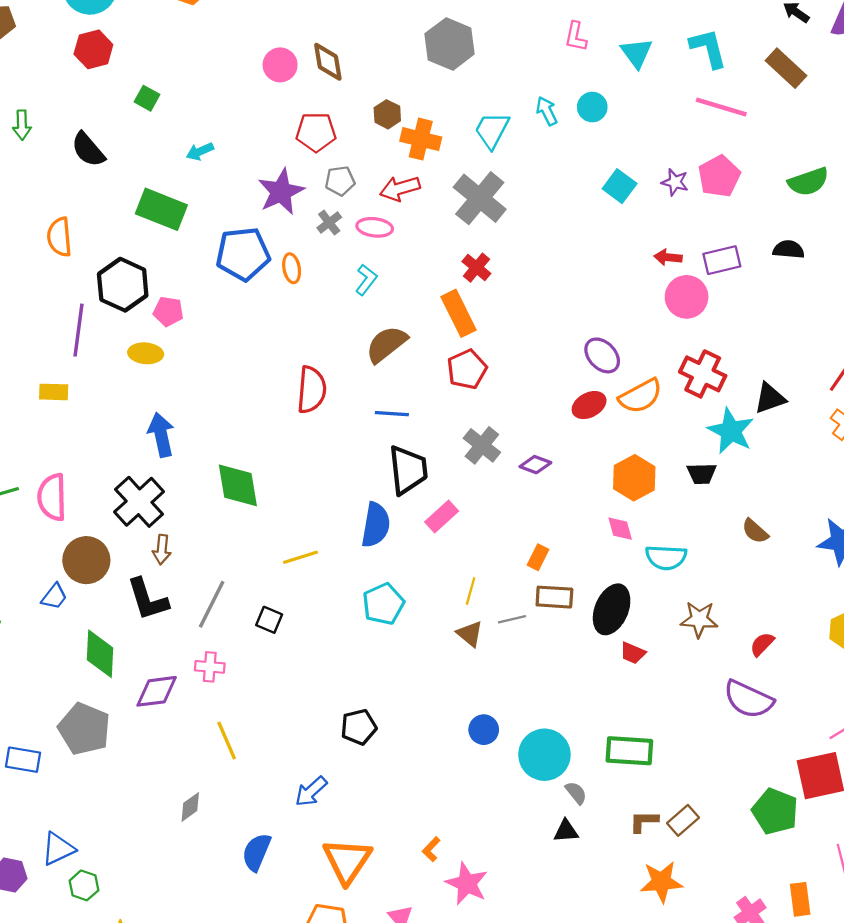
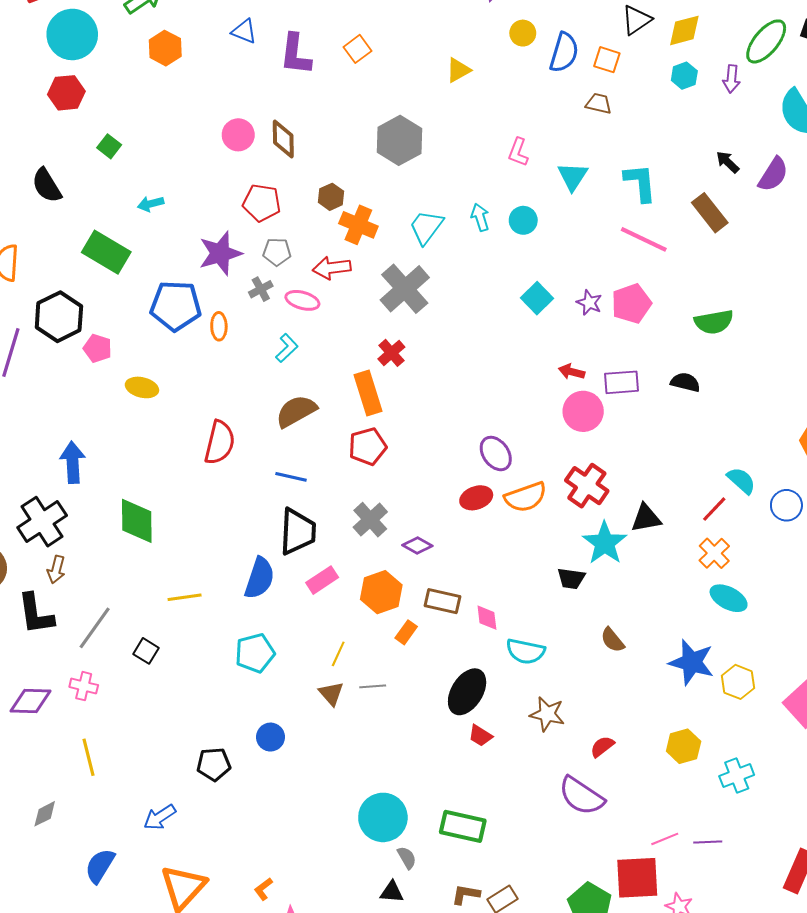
yellow ellipse: (146, 353) -> (142, 387), moved
orange hexagon: (634, 478) -> (381, 592), moved
brown rectangle: (554, 597) -> (443, 601), moved
blue circle: (484, 730) -> (271, 737), moved

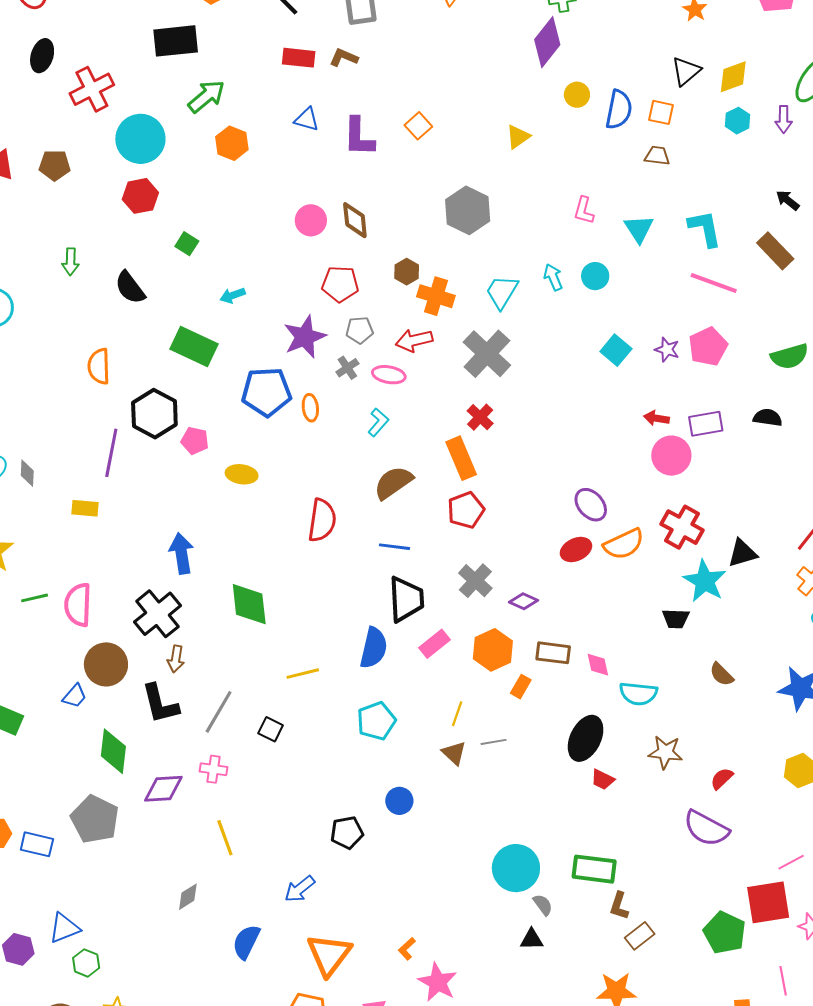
brown L-shape: (466, 894) -> (619, 906), moved, turned -76

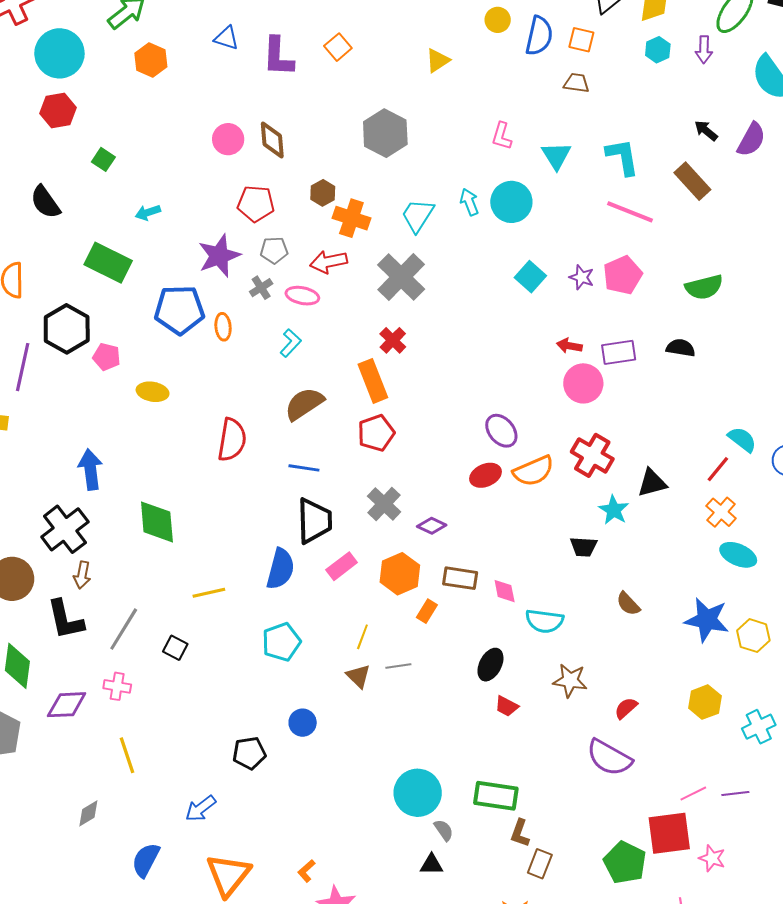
cyan circle: (595, 276) -> (511, 202), size x1.5
cyan star: (705, 581) -> (614, 510), size x0.7
black ellipse: (586, 738) -> (490, 665), size x0.7
brown rectangle: (640, 936) -> (540, 864), turned -32

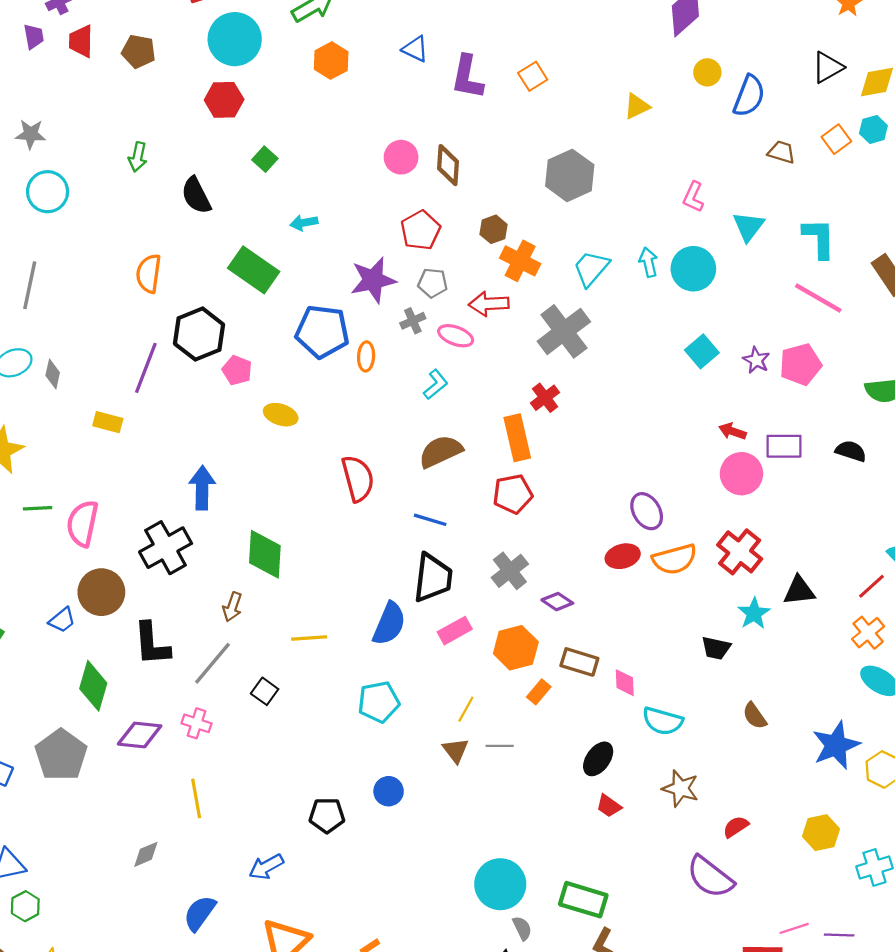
orange square: (581, 40) -> (836, 139), moved, turned 32
red pentagon: (256, 204) -> (421, 230), turned 30
red semicircle: (232, 440) -> (358, 478), turned -33
brown arrow: (82, 575) -> (232, 607), moved
blue star: (707, 620) -> (836, 745), turned 30

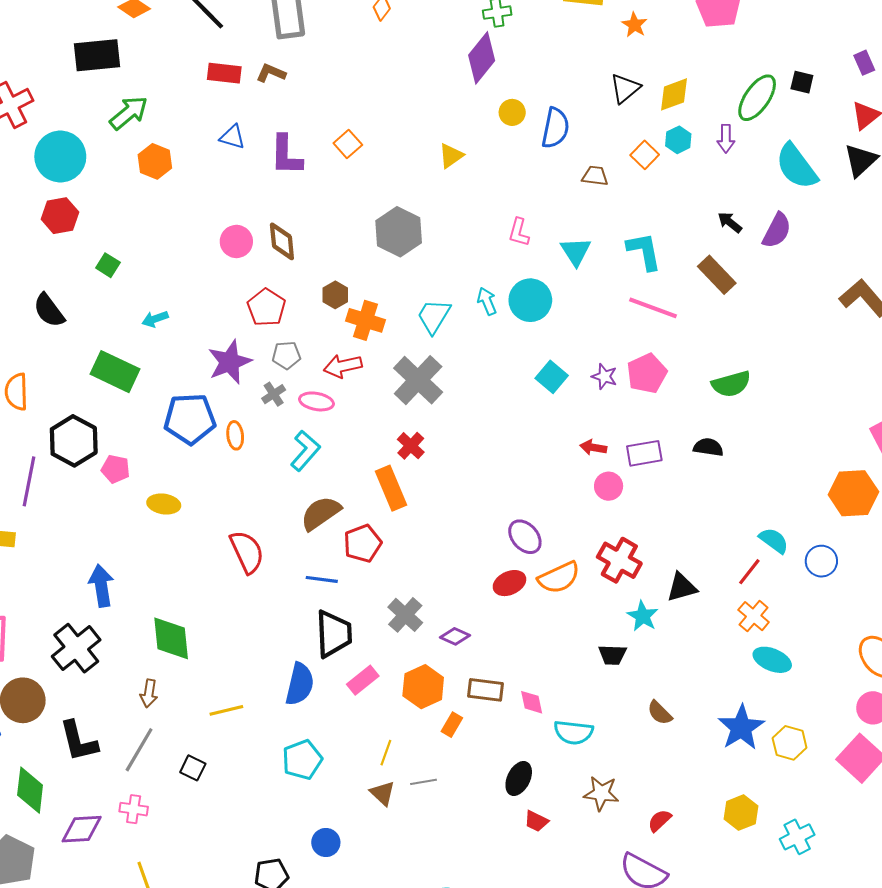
cyan L-shape: (436, 384) -> (305, 451), size x1.4
pink circle: (741, 474) -> (609, 486), size x0.7
red pentagon: (513, 494) -> (363, 543), moved

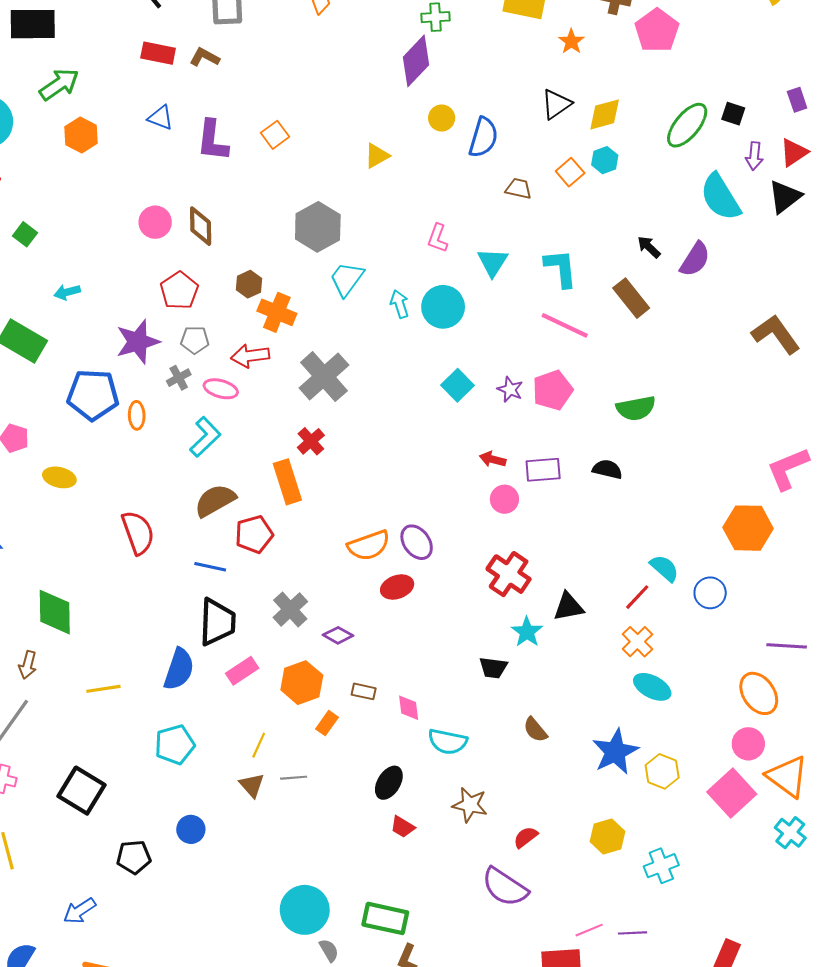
purple arrow: (726, 139) -> (754, 156), moved
cyan trapezoid: (434, 316) -> (347, 279), moved
orange semicircle: (559, 578) -> (369, 545), moved
brown rectangle: (485, 690) -> (364, 691), size x0.7
black square: (193, 768) -> (82, 791), moved, size x1.8

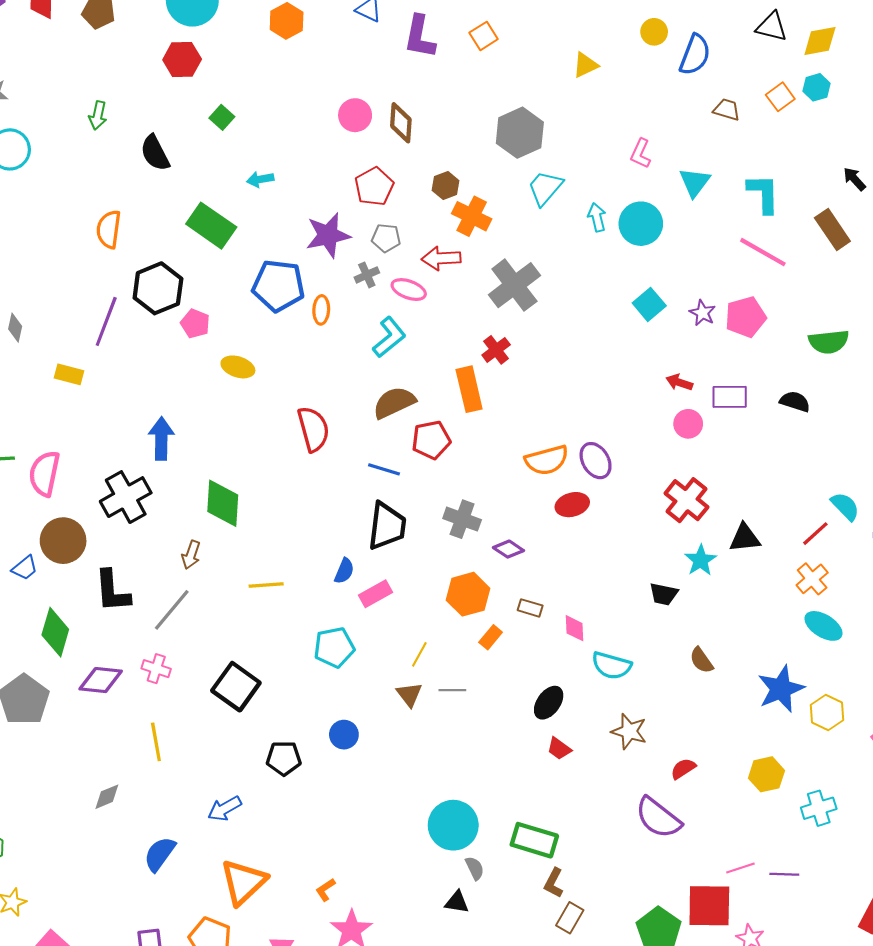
black triangle: (556, 104) -> (772, 27), turned 44
gray cross: (290, 610) -> (462, 519), turned -32
blue semicircle: (179, 669) -> (344, 571), size x0.6
pink rectangle: (242, 671) -> (376, 594), moved

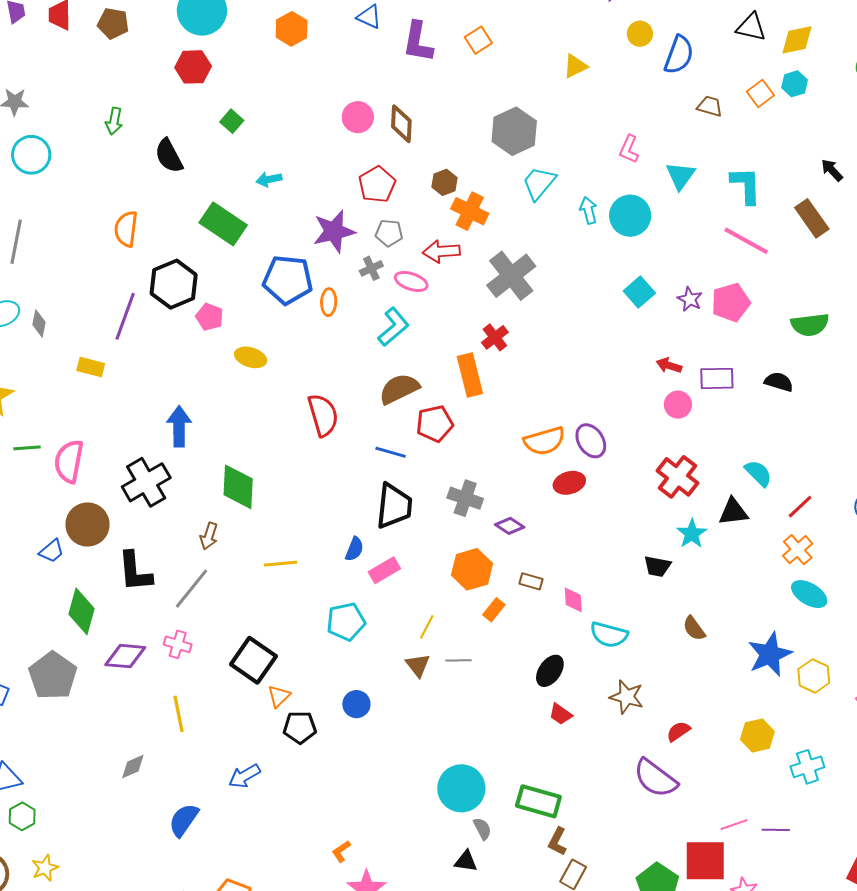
cyan semicircle: (845, 506) -> (758, 473), moved
orange triangle: (243, 882) -> (279, 696), moved, size x0.5

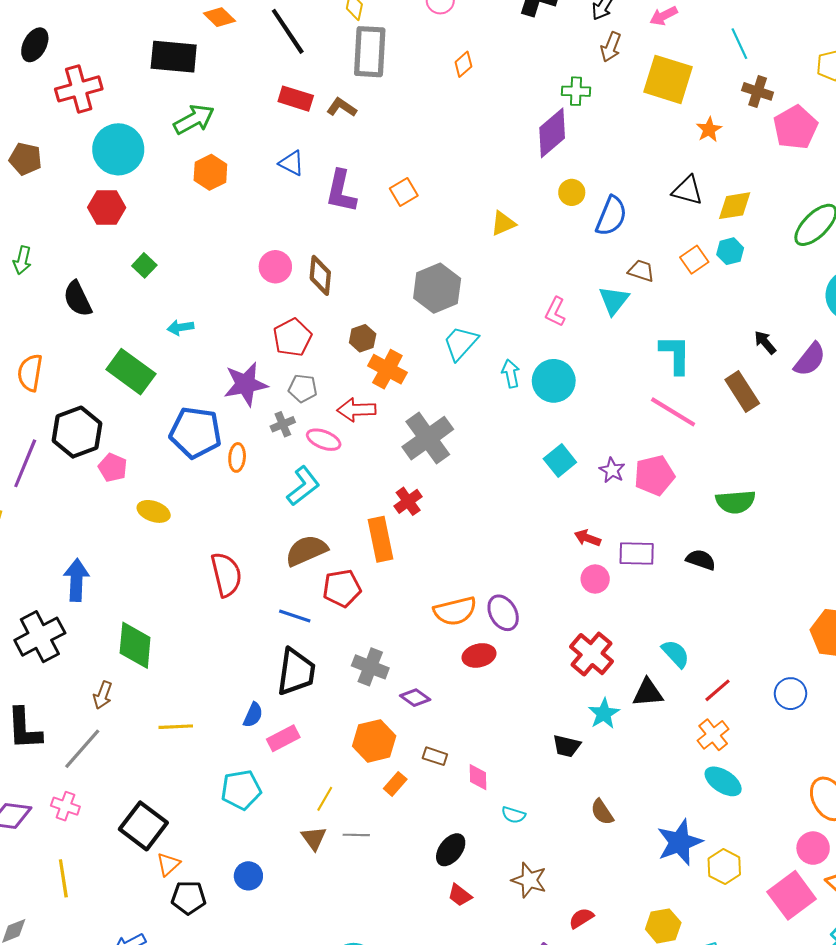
cyan triangle: (681, 176) -> (614, 300), moved
cyan semicircle: (609, 635) -> (513, 815), size x0.6

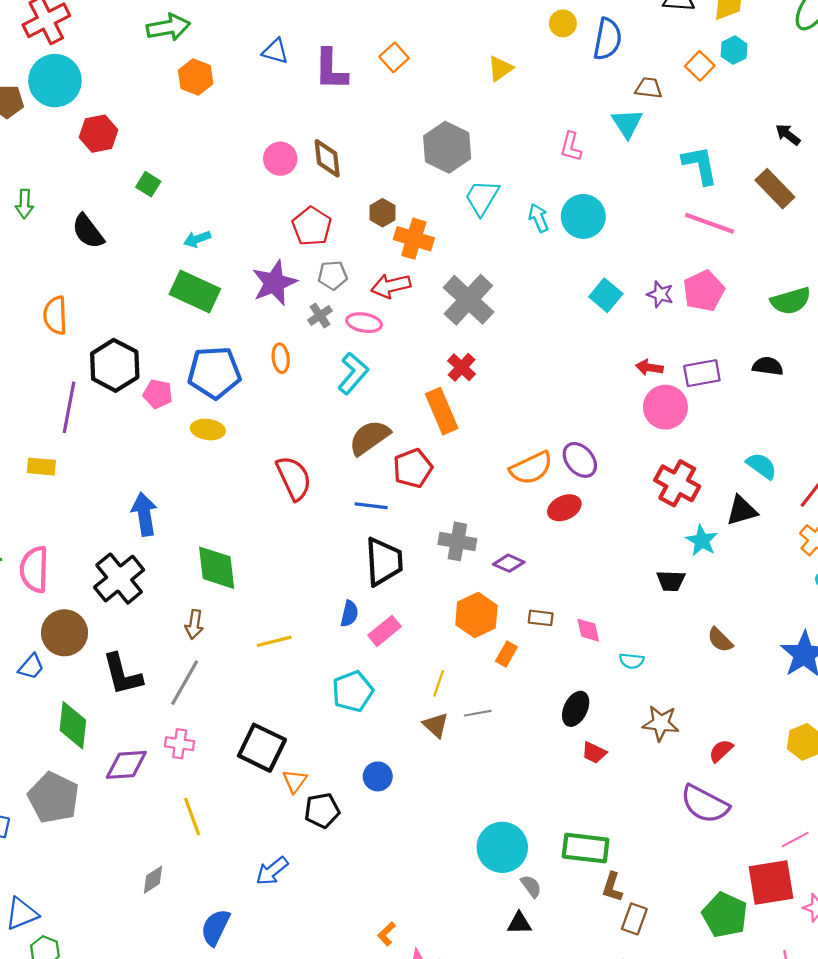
green arrow: (194, 119) -> (168, 27), turned 30
cyan circle: (118, 149) -> (55, 81), moved
green rectangle: (131, 372) -> (195, 292), moved
blue pentagon: (196, 433) -> (214, 373), moved
pink circle: (595, 579) -> (665, 407), size x1.5

